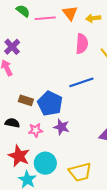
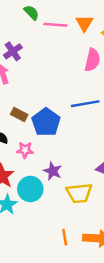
purple star: (61, 127) -> (53, 171), moved
yellow trapezoid: (80, 172) -> (79, 193), moved

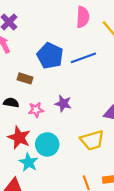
blue pentagon: (46, 122) -> (50, 56), moved
purple star: (53, 171) -> (63, 104), moved

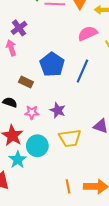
pink semicircle: (83, 17) -> (88, 33), turned -126
blue line: (83, 58) -> (82, 71), turned -55
yellow trapezoid: (92, 140) -> (70, 138), moved

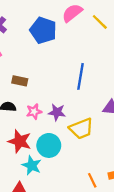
blue pentagon: (52, 65) -> (43, 30), moved
blue line: (82, 71) -> (81, 76), moved
purple star: (58, 110) -> (57, 112), moved

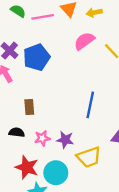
blue pentagon: (43, 30) -> (36, 57), moved, turned 30
brown rectangle: (20, 81) -> (29, 107), turned 72

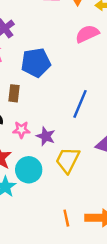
blue pentagon: (36, 57) -> (36, 63), moved
yellow trapezoid: (89, 157) -> (68, 160), turned 125

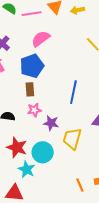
pink semicircle: (87, 34) -> (41, 39), moved
brown rectangle: (14, 93) -> (30, 89), moved
pink star: (21, 130) -> (34, 110), moved

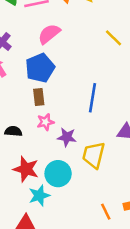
cyan star: (27, 169) -> (39, 196), turned 30

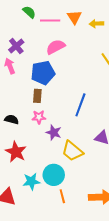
yellow trapezoid: (94, 155) -> (72, 151), turned -75
cyan circle: (58, 174) -> (54, 175), moved
cyan star: (39, 196) -> (31, 181), moved
orange line: (106, 212) -> (62, 196), moved

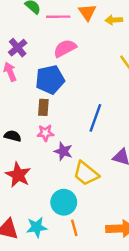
cyan star: (31, 181) -> (37, 227), moved

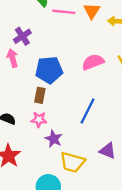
pink semicircle: (65, 48) -> (93, 62), moved
yellow trapezoid: (86, 173) -> (72, 162), turned -30

